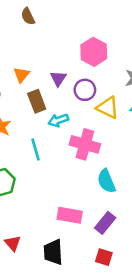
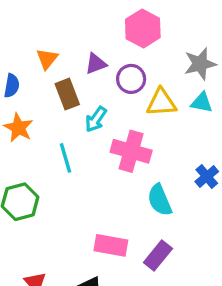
purple triangle: (58, 78) -> (96, 64), turned 36
yellow triangle: (108, 108) -> (161, 102), turned -30
cyan arrow: (58, 120) -> (96, 119), turned -36

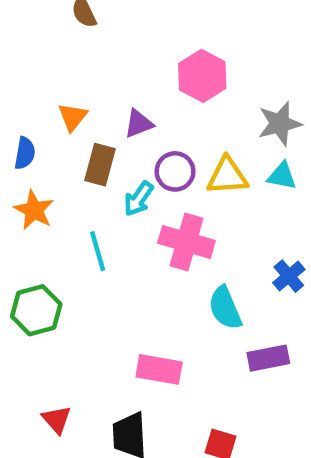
purple circle: (131, 79) -> (175, 171), moved
brown rectangle: (67, 94) -> (100, 165), turned 36
purple rectangle: (158, 256) -> (268, 358), moved, turned 40

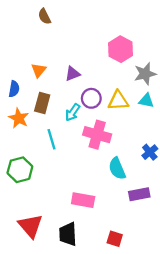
pink hexagon: (202, 76) -> (121, 49), moved
brown rectangle: (100, 165) -> (42, 103), moved
red triangle: (57, 419) -> (30, 226), size x1.6

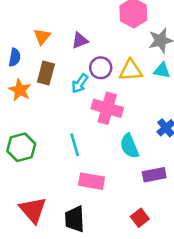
cyan line: (52, 139) -> (75, 145), moved
red square: (115, 239) -> (140, 218), moved, turned 35

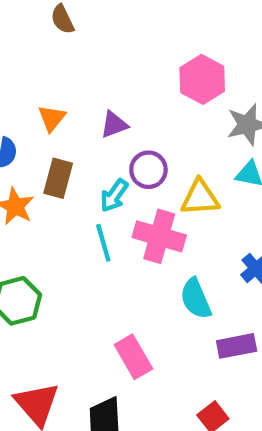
yellow triangle: (131, 70) -> (200, 198), moved
cyan line: (75, 145) -> (103, 243), moved
pink rectangle: (92, 181) -> (133, 357), turned 50

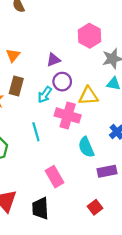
purple triangle: (114, 125) -> (53, 60), moved
cyan line: (103, 243) -> (36, 132), moved

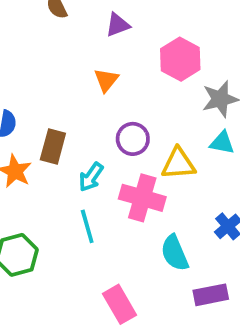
orange triangle: (13, 55) -> (106, 80), moved
purple triangle: (53, 60) -> (118, 25), moved
cyan arrow: (45, 95) -> (91, 177), moved

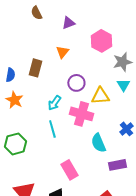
cyan triangle: (222, 143) -> (123, 85), turned 48
brown rectangle: (53, 147) -> (35, 68), moved

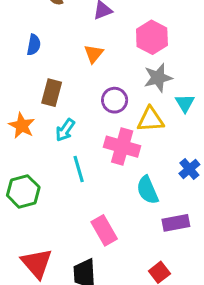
gray star: (122, 62) -> (158, 78), moved
brown rectangle: (35, 68) -> (52, 93), moved
blue semicircle: (10, 75) -> (34, 45), moved
cyan arrow: (54, 103) -> (65, 130), moved

